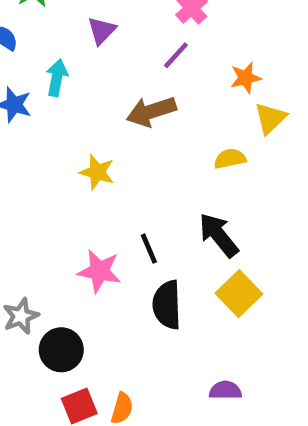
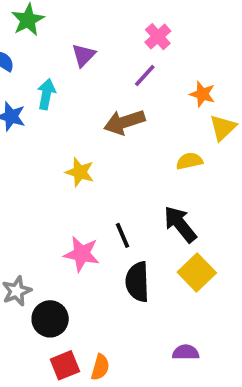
orange star: (246, 78) -> (202, 94), turned 30

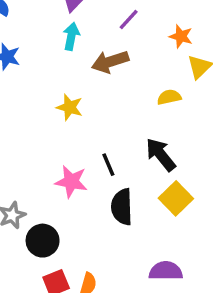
cyan arrow: (46, 94) -> (71, 36), moved
purple semicircle: (186, 352) -> (166, 271), size x1.4

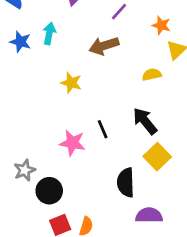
cyan arrow: (71, 36) -> (49, 34), moved
black semicircle: (122, 207) -> (126, 183), moved

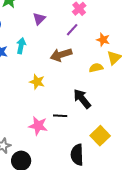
yellow semicircle: (152, 75) -> (96, 68), moved
black arrow: (145, 121) -> (82, 99), moved
black line: (103, 129) -> (60, 116), turned -64

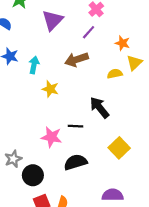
purple triangle: (39, 19) -> (53, 20), size x1.5
cyan arrow: (21, 46) -> (34, 65), moved
black semicircle: (77, 155) -> (75, 162), moved, turned 75

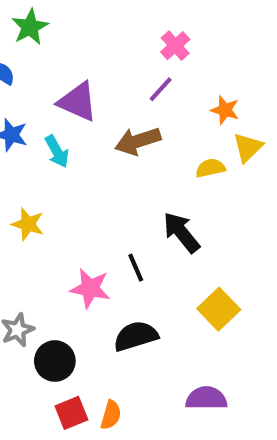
purple triangle: (53, 20) -> (78, 102), moved, turned -50
cyan arrow: (34, 65) -> (57, 151), turned 140
yellow star: (50, 89) -> (28, 224), moved
black line: (75, 126) -> (136, 268), turned 64

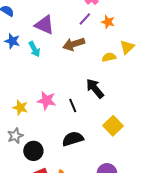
orange star: (225, 110) -> (108, 22), moved
yellow star: (28, 224) -> (20, 108), moved
pink star: (90, 288) -> (47, 101), moved

